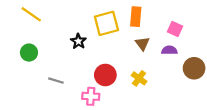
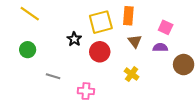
red circle: (105, 75) -> (100, 52), moved

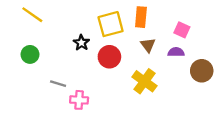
yellow cross: (132, 74) -> (144, 81), size x1.5
pink cross: (86, 91) -> (79, 100), moved

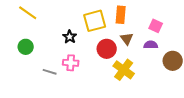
red circle: (109, 57) -> (107, 49), moved
pink cross: (79, 100) -> (71, 63), moved

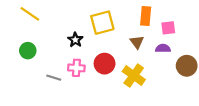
orange rectangle: (121, 15) -> (146, 16), moved
pink square: (156, 26) -> (168, 28), turned -32
red circle: (107, 49) -> (105, 64), moved

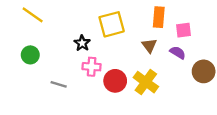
purple semicircle: (163, 48) -> (178, 53), turned 32
red circle: (105, 64) -> (115, 81), moved
pink cross: (76, 68) -> (92, 67), moved

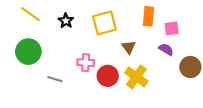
black star: (82, 43) -> (66, 21), moved
brown triangle: (149, 45) -> (129, 47), moved
green circle: (30, 55) -> (28, 52), size x1.5

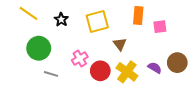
purple semicircle: (166, 49) -> (155, 68), moved
green circle: (28, 52) -> (39, 48), moved
pink cross: (86, 63) -> (80, 59), turned -35

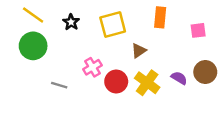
pink square: (160, 27) -> (198, 30), moved
brown triangle: (120, 44) -> (139, 51), turned 32
green circle: (39, 48) -> (33, 46), moved

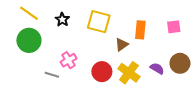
orange rectangle: (160, 17) -> (140, 30), moved
yellow square: (113, 25) -> (99, 22), turned 30
pink cross: (92, 67) -> (69, 60), moved

